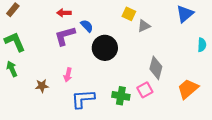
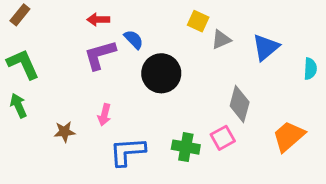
blue triangle: (185, 14) -> (266, 47), moved

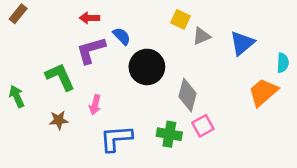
green L-shape: (23, 64) -> (60, 77), moved
gray diamond: (240, 104) -> (188, 95), moved
orange trapezoid: (289, 136) -> (263, 92), moved

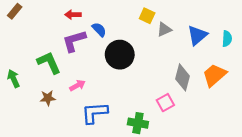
cyan semicircle: (283, 63) -> (227, 39), moved
gray diamond: (188, 95) -> (182, 77), moved
pink arrow: (95, 105) -> (77, 85), turned -133
green cross: (169, 134) -> (138, 123), moved

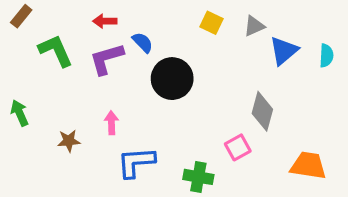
gray triangle: (164, 29) -> (254, 26), moved
green L-shape: (49, 63) -> (56, 51), moved
orange trapezoid: (214, 75) -> (308, 165), moved, turned 50
pink arrow: (77, 85) -> (111, 123), turned -63

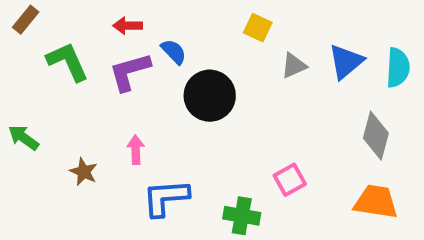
gray triangle: (254, 26) -> (294, 66), moved
cyan semicircle: (326, 56) -> (398, 68), size x1.4
gray diamond: (262, 111) -> (376, 136), moved
green arrow: (20, 113) -> (24, 138), turned -30
brown star: (69, 141) -> (84, 172), turned 30

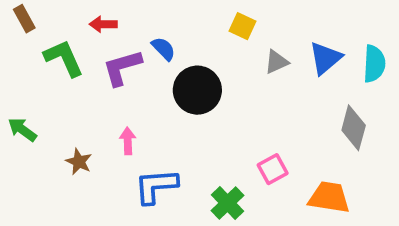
brown rectangle: (26, 20) -> (24, 19), turned -68
red arrow: (128, 26) -> (103, 24), moved
orange trapezoid: (376, 202) -> (329, 197), moved
green cross: (242, 216) -> (227, 203), turned 36

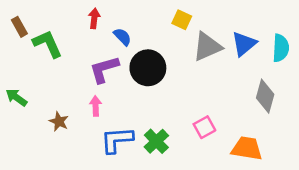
brown rectangle: (24, 19) -> (19, 27), moved
red arrow: (103, 24) -> (94, 18), moved, turned 96
gray triangle: (276, 62) -> (207, 47), size x1.6
purple L-shape: (122, 68) -> (104, 69), moved
green cross: (227, 203) -> (156, 141), moved

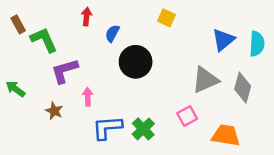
blue semicircle: (122, 37) -> (112, 33), turned -108
gray triangle: (207, 47) -> (205, 80), moved
purple L-shape: (104, 69) -> (65, 71), moved

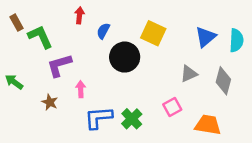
yellow square: (167, 18) -> (153, 33), moved, size x1.5
gray triangle: (205, 80) -> (189, 74), size x0.7

